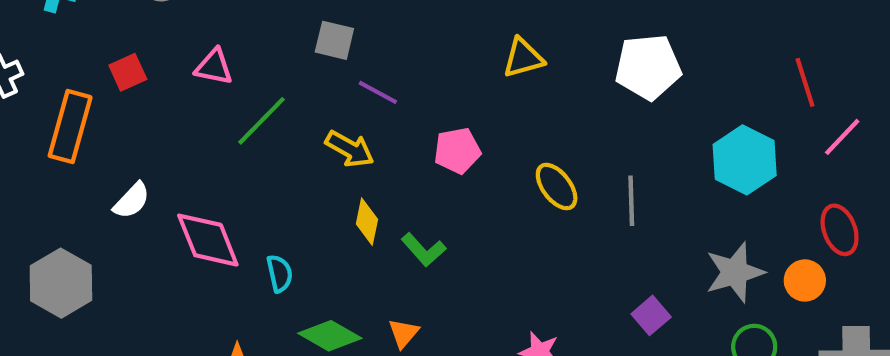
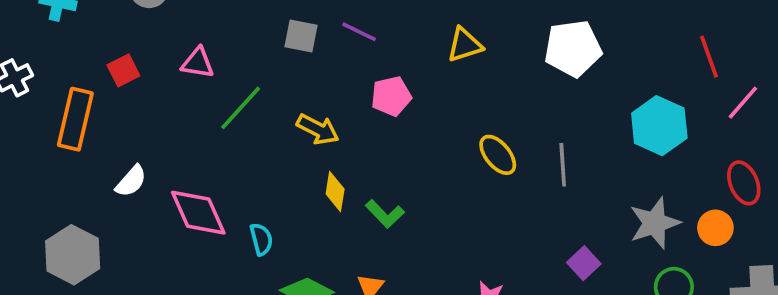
purple line: (378, 92) -> (359, 32), moved
pink pentagon: (457, 151) -> (391, 96), moved

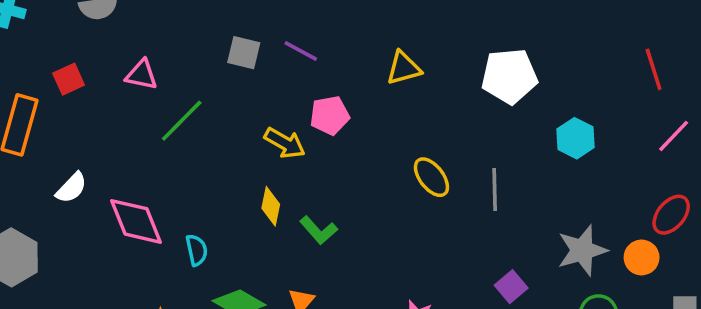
red line: (709, 57) -> (654, 69), moved
cyan hexagon: (659, 126) -> (576, 138), moved, size x0.7
yellow arrow: (318, 129) -> (285, 143), moved
red ellipse: (744, 183) -> (671, 215), turned 60

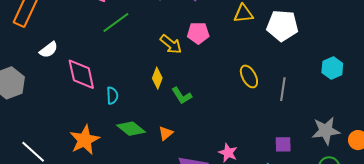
white pentagon: (509, 76) -> (282, 26), moved
purple square: (511, 287) -> (283, 144), turned 30

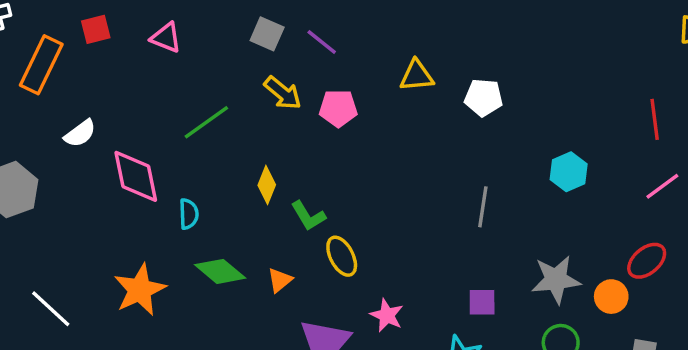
green line: (116, 23) -> (206, 122), moved
white pentagon: (282, 26) -> (484, 98), size x0.7
yellow arrow: (171, 44) -> (283, 93), moved
yellow ellipse: (249, 76) -> (342, 256), moved

